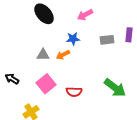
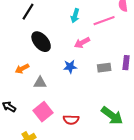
orange arrow: (63, 55) -> (22, 69), moved

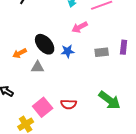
black ellipse: (41, 42) -> (45, 44), moved
pink square: (43, 112) -> (43, 107), moved

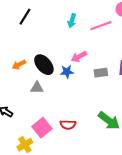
pink arrow: (80, 27) -> (79, 57), moved
orange arrow: (20, 53) -> (19, 65), moved

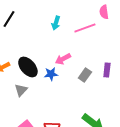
gray rectangle: (101, 73) -> (85, 75), turned -48
gray triangle: (37, 88) -> (21, 90), turned -48

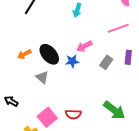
pink line: (85, 28) -> (118, 28), moved
gray triangle: (21, 90) -> (42, 77), turned -32

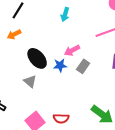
orange arrow: (24, 54) -> (14, 34), moved
gray rectangle: (106, 62) -> (83, 66), moved

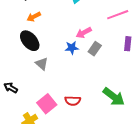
orange arrow: (14, 34) -> (34, 17), moved
black ellipse: (37, 58) -> (30, 41), moved

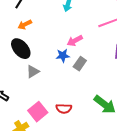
gray rectangle: (95, 49) -> (80, 64), moved
gray triangle: (42, 64) -> (33, 72), turned 48

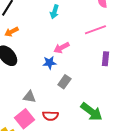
gray rectangle: (80, 64) -> (64, 82), moved
gray triangle: (33, 72) -> (29, 97), moved, turned 40

